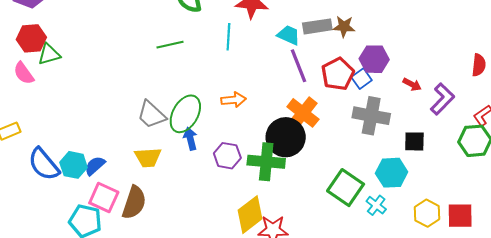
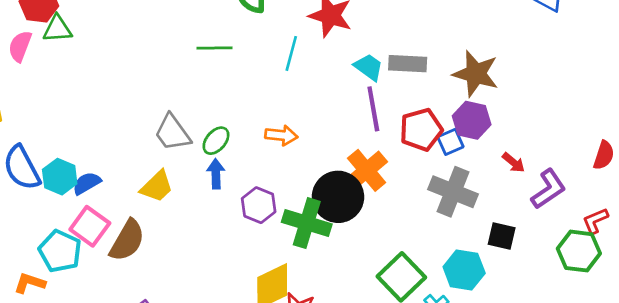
brown star: (344, 27) -> (476, 74), moved, size x1.6
pink semicircle: (24, 73) -> (20, 46), turned 45
green ellipse: (185, 114) -> (216, 141), size x0.6
yellow trapezoid: (148, 157) -> (157, 187), turned -52

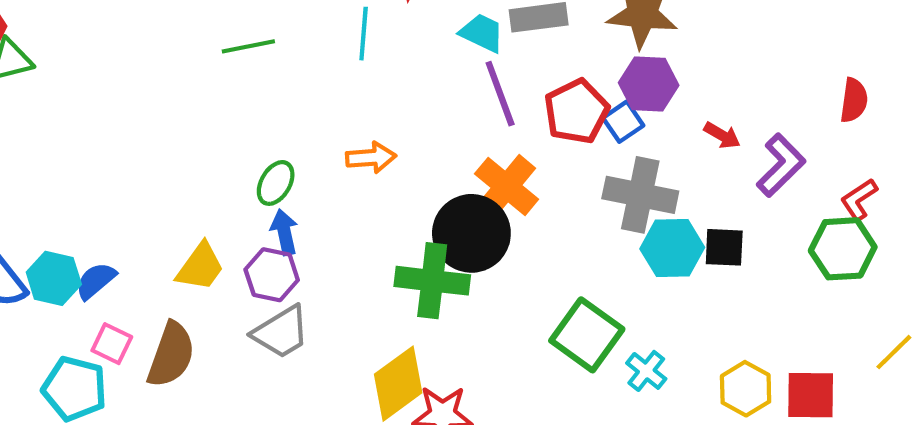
gray trapezoid: (173, 133) -> (281, 332), moved, turned -75
purple hexagon: (259, 205) -> (272, 275), moved
pink square: (90, 226) -> (112, 344), size x0.7
cyan hexagon: (464, 270) -> (672, 248), moved

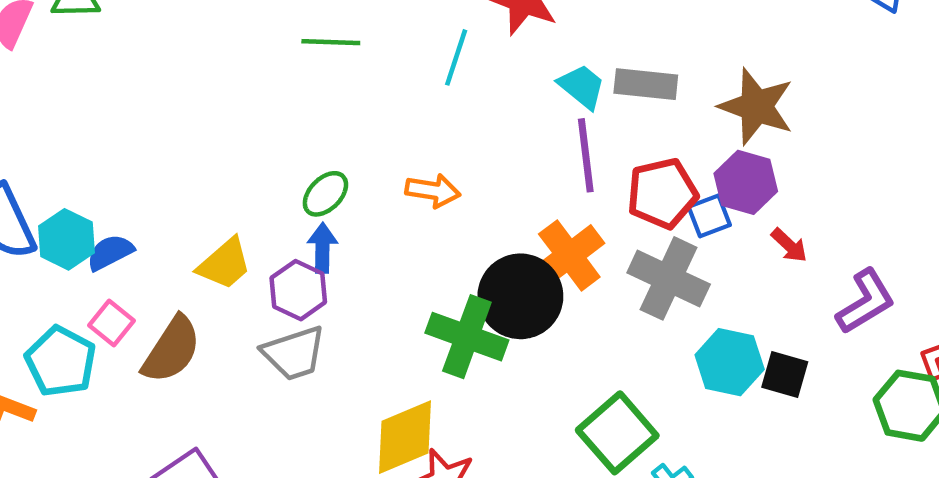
red arrow: (722, 135) -> (789, 245), moved
gray cross: (640, 195) -> (669, 278), moved

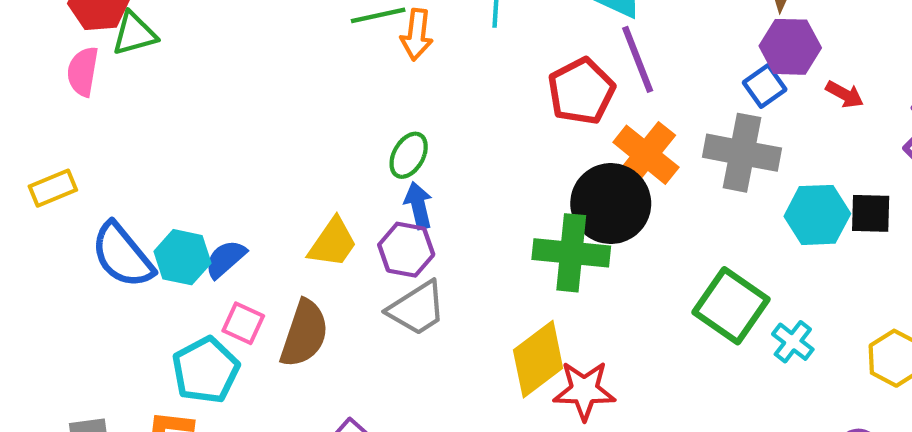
orange arrow: (433, 191) -> (417, 35), moved, turned 102
red pentagon: (662, 193) -> (581, 91), moved
cyan pentagon: (61, 361) -> (206, 370), turned 30

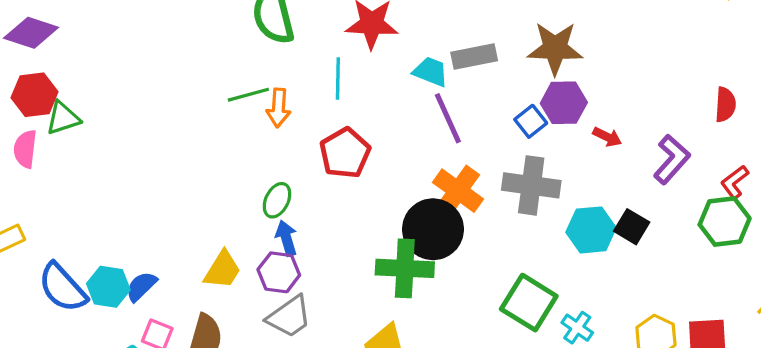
blue square: (765, 86) -> (531, 121), moved
red pentagon: (581, 91) -> (345, 153), moved
black square: (871, 213) -> (632, 227), turned 32

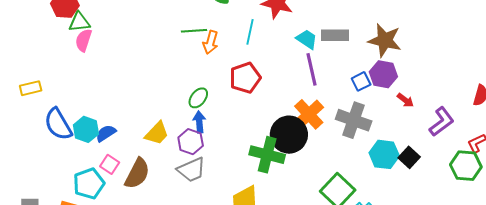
pink semicircle: (25, 149) -> (84, 40), moved

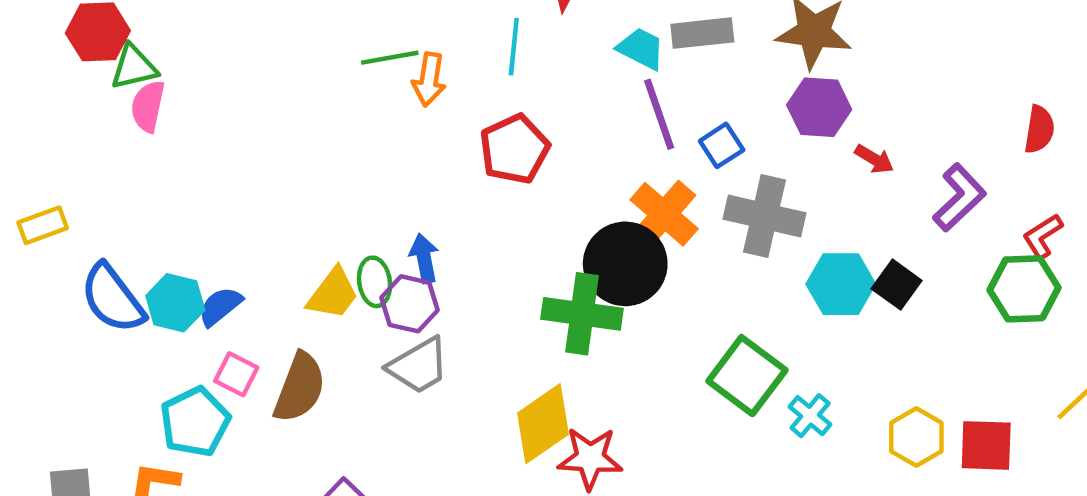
blue square: (361, 81) -> (722, 145), moved
green ellipse: (198, 98) -> (375, 282), moved, turned -40

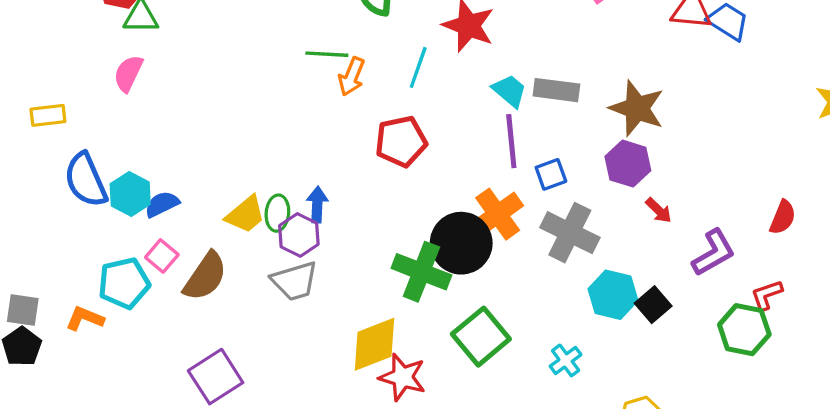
pink semicircle: (148, 106) -> (128, 73), moved
green square: (747, 376) -> (481, 337), moved
cyan cross: (810, 416) -> (566, 360), moved

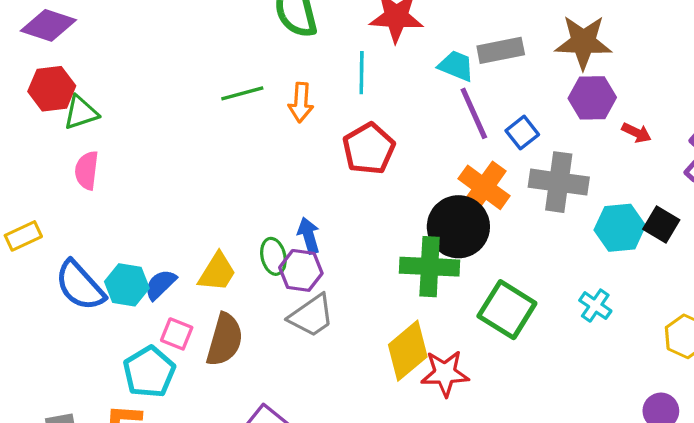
green line: (327, 54) -> (242, 93), moved
yellow trapezoid: (245, 215) -> (217, 272), moved

